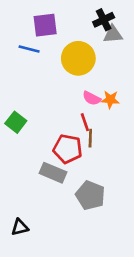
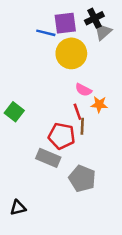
purple square: (45, 25) -> (65, 23), moved
gray triangle: (113, 34) -> (103, 32), turned -36
blue line: (29, 49) -> (46, 33), moved
orange star: (110, 100) -> (99, 104), moved

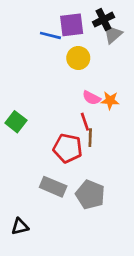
yellow circle: (71, 53) -> (78, 58), size x0.7
orange star: (99, 104) -> (110, 100), moved
gray rectangle: (48, 158) -> (53, 187), moved

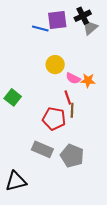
yellow circle: (78, 58) -> (55, 65), moved
black triangle: (20, 227) -> (16, 181), size x1.5

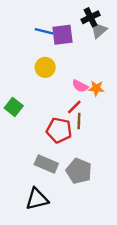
purple square: (57, 20) -> (63, 35), moved
yellow circle: (55, 65) -> (45, 67), moved
red line: (68, 97) -> (74, 107), turned 64
black triangle: (16, 181) -> (37, 199), moved

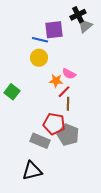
blue line: (44, 31) -> (40, 40), moved
orange star: (96, 88) -> (56, 81), moved
red pentagon: (59, 130) -> (54, 124), moved
gray pentagon: (79, 171) -> (68, 135), moved

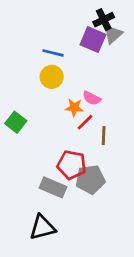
purple square: (54, 30) -> (93, 40), moved, turned 30
brown line: (68, 104) -> (104, 135), moved
gray pentagon: (68, 135) -> (90, 179), turned -30

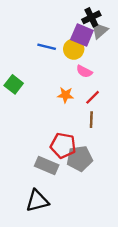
yellow circle: (52, 77) -> (74, 49), moved
pink semicircle: (92, 98) -> (84, 71), moved
green square: (16, 122) -> (14, 84), moved
red line: (85, 122) -> (93, 97), moved

